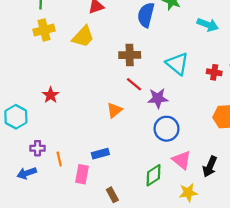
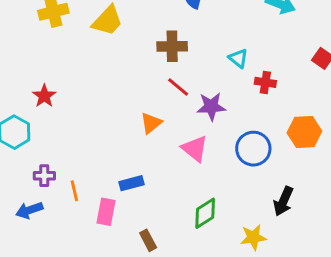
cyan triangle: (177, 64) -> (238, 58), size x0.6
red cross: (214, 72) -> (265, 82), moved
red star: (51, 95) -> (44, 96), moved
blue circle: (167, 129) -> (253, 149), moved
pink triangle: (182, 160) -> (195, 149), moved

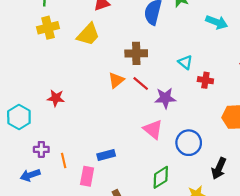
red star: (44, 96) -> (56, 98), moved, turned -30
orange triangle: (151, 123) -> (116, 80), moved
blue circle: (253, 149) -> (189, 143), moved

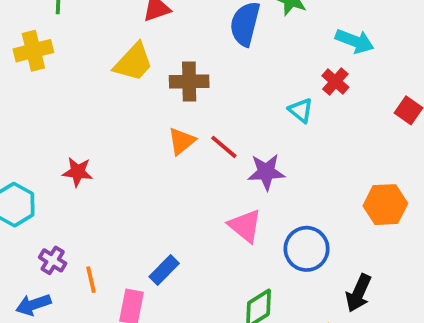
yellow cross: (48, 28) -> (33, 51), moved
brown cross: (136, 53) -> (189, 81), moved
red cross: (205, 80) -> (335, 81), moved, turned 32
purple cross: (41, 149) -> (53, 260), turned 32
blue rectangle: (106, 155) -> (164, 270), turned -30

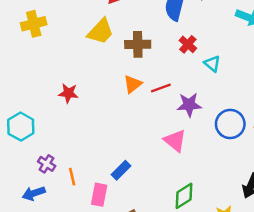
red cross: (335, 81) -> (188, 44), moved
red line: (224, 147) -> (161, 88), turned -60
red star: (78, 172) -> (68, 93), moved
blue circle: (307, 249) -> (230, 124), moved

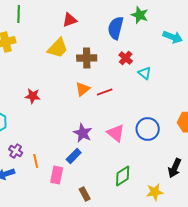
purple star: (189, 105) -> (83, 133), moved, turned 30
blue circle: (230, 124) -> (148, 129), moved

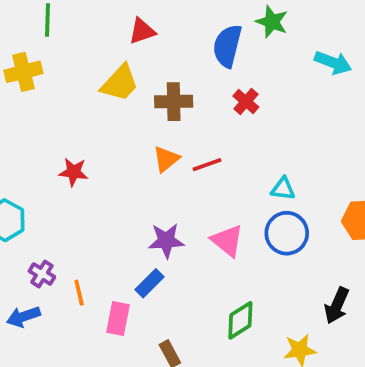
cyan triangle: (145, 73) -> (283, 189), moved, turned -32
purple star: (83, 133) -> (166, 241), turned -30

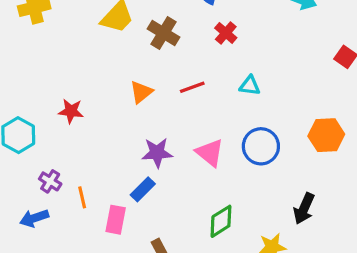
brown cross: (174, 102) -> (164, 33), turned 32
orange triangle: (166, 159) -> (141, 92), moved
red star: (73, 172) -> (71, 111), moved
cyan triangle: (283, 189) -> (250, 86), moved

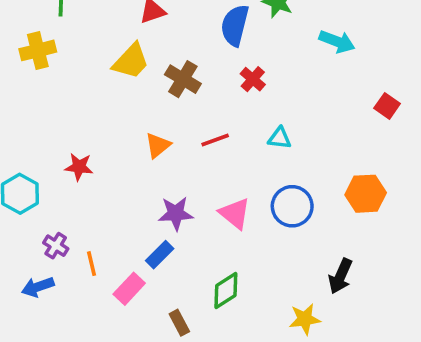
pink rectangle: (116, 220) -> (129, 289), turned 32
green diamond: (221, 221) -> (226, 290), moved

